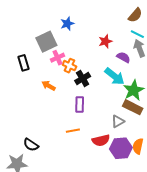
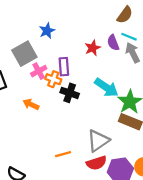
purple semicircle: (123, 57) -> (113, 43), moved, turned -136
black cross: (83, 78) -> (70, 93), turned -35
purple rectangle: (80, 105) -> (64, 67), moved
gray triangle: (118, 121) -> (98, 141), moved, size x1.5

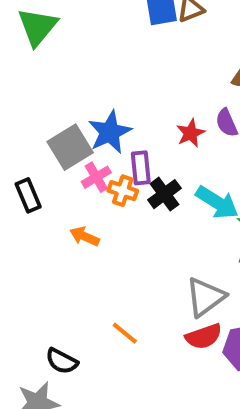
blue star: (47, 31) -> (110, 132), moved, size x1.5
black cross: (70, 93) -> (164, 194), moved, turned 36
orange line: (63, 154) -> (125, 333), moved, turned 56

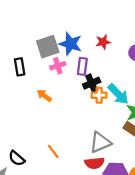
blue star: (110, 132) -> (70, 44), turned 30
red star: (191, 133) -> (103, 42), moved
orange cross: (123, 191) -> (99, 95), moved, turned -32

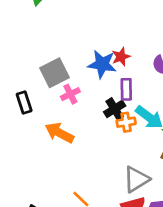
blue star: (70, 44) -> (102, 64), moved
purple rectangle: (82, 66) -> (126, 89), moved
orange arrow: (44, 95) -> (59, 133), size x1.5

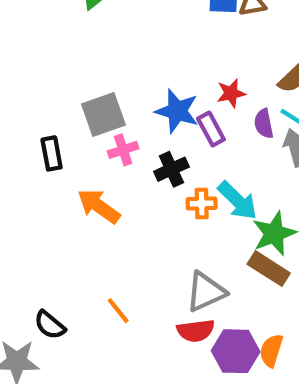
red star: (121, 57) -> (231, 93), moved
purple rectangle: (126, 89) -> (211, 129), moved, turned -35
black cross: (115, 109) -> (171, 169), moved

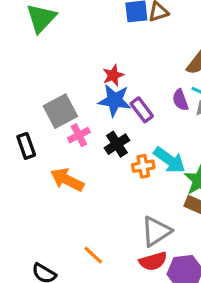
red star: (231, 93) -> (113, 75), moved

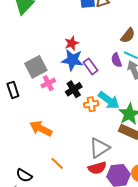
orange arrow: (67, 180) -> (41, 129), moved

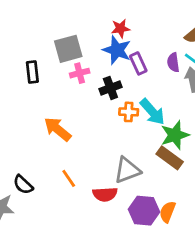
red semicircle: (97, 168) -> (105, 194), moved

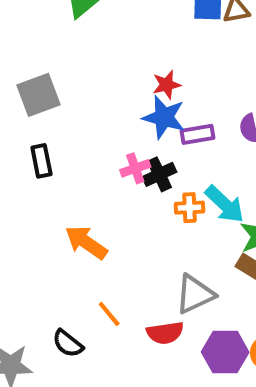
gray square: (68, 49) -> (39, 95), moved
purple rectangle: (138, 63) -> (197, 134), turned -70
pink cross: (80, 73) -> (135, 168), moved
black semicircle: (23, 185) -> (68, 343), moved

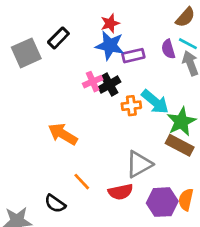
gray square: (39, 95) -> (26, 53), moved
black rectangle: (41, 161) -> (58, 38), moved, turned 60

